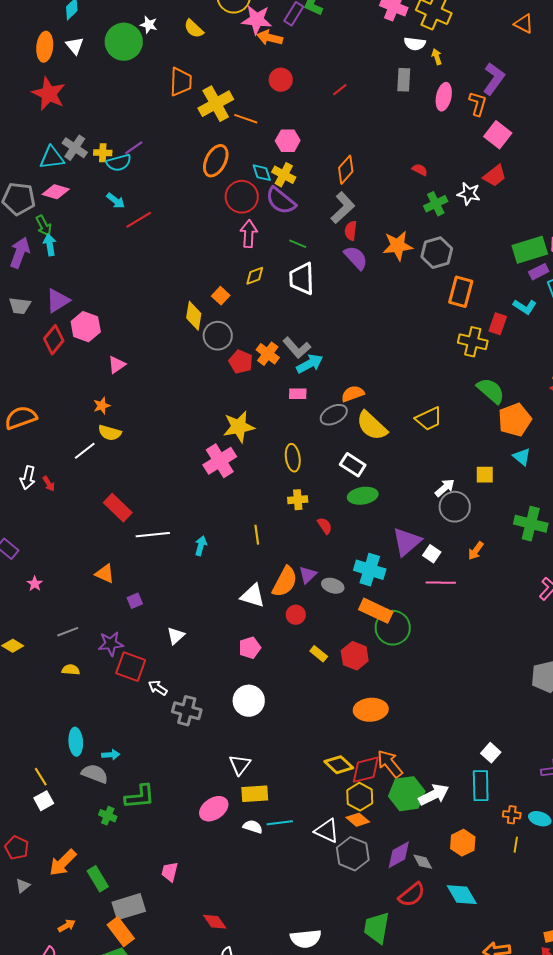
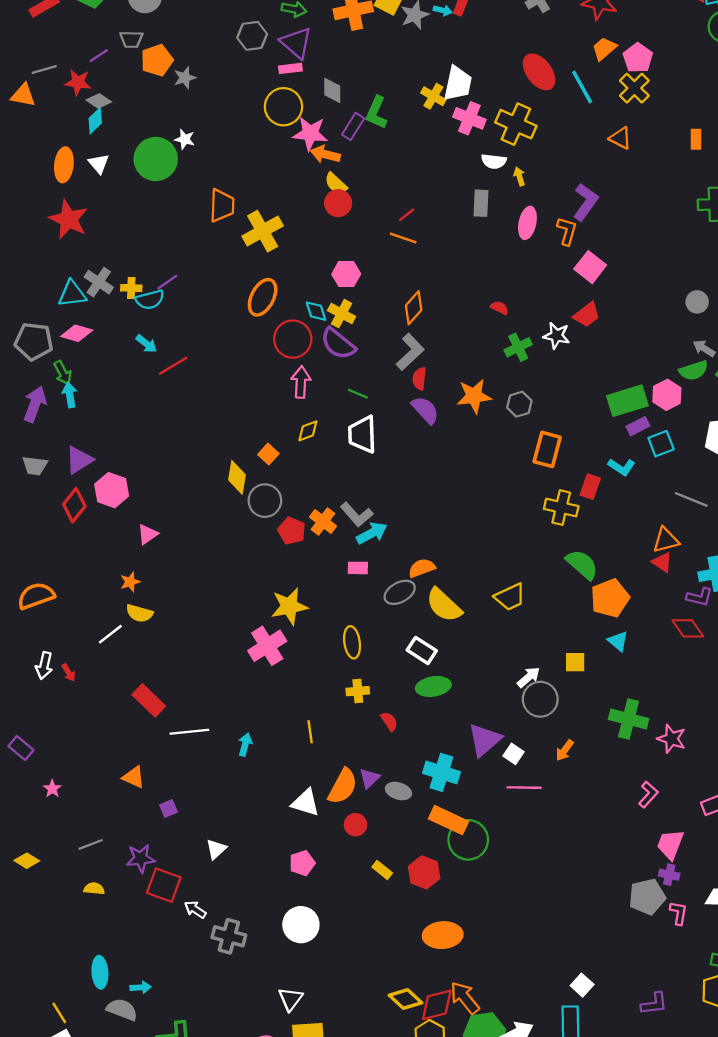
yellow semicircle: (194, 29) -> (336, 183), moved
orange line: (246, 119) -> (403, 238), moved
gray hexagon: (437, 253) -> (519, 404), size x0.7

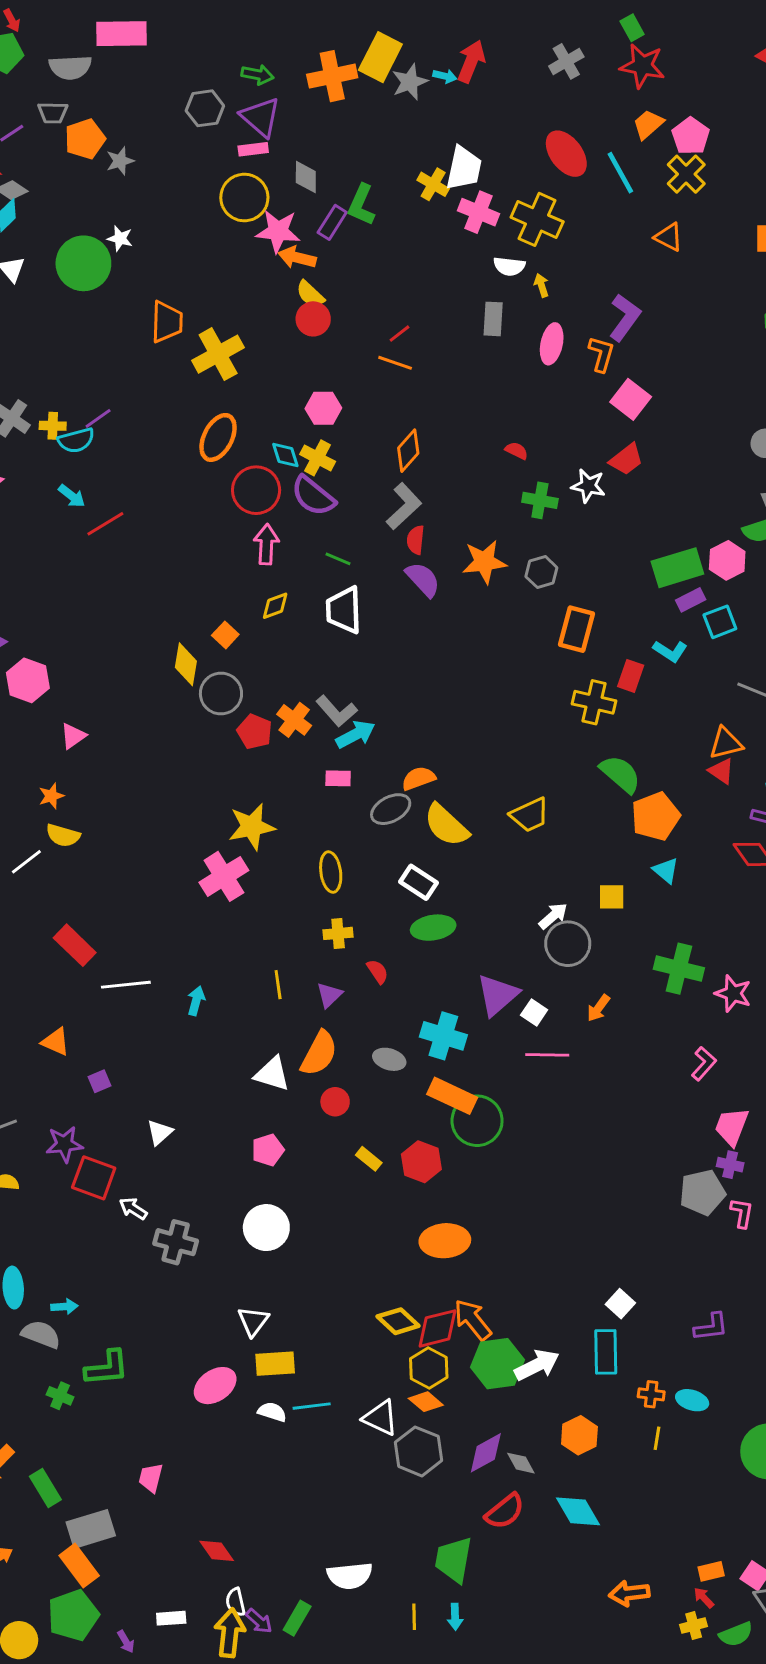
green cross: (518, 347) -> (540, 500), turned 36
purple triangle: (369, 778) -> (329, 995), moved

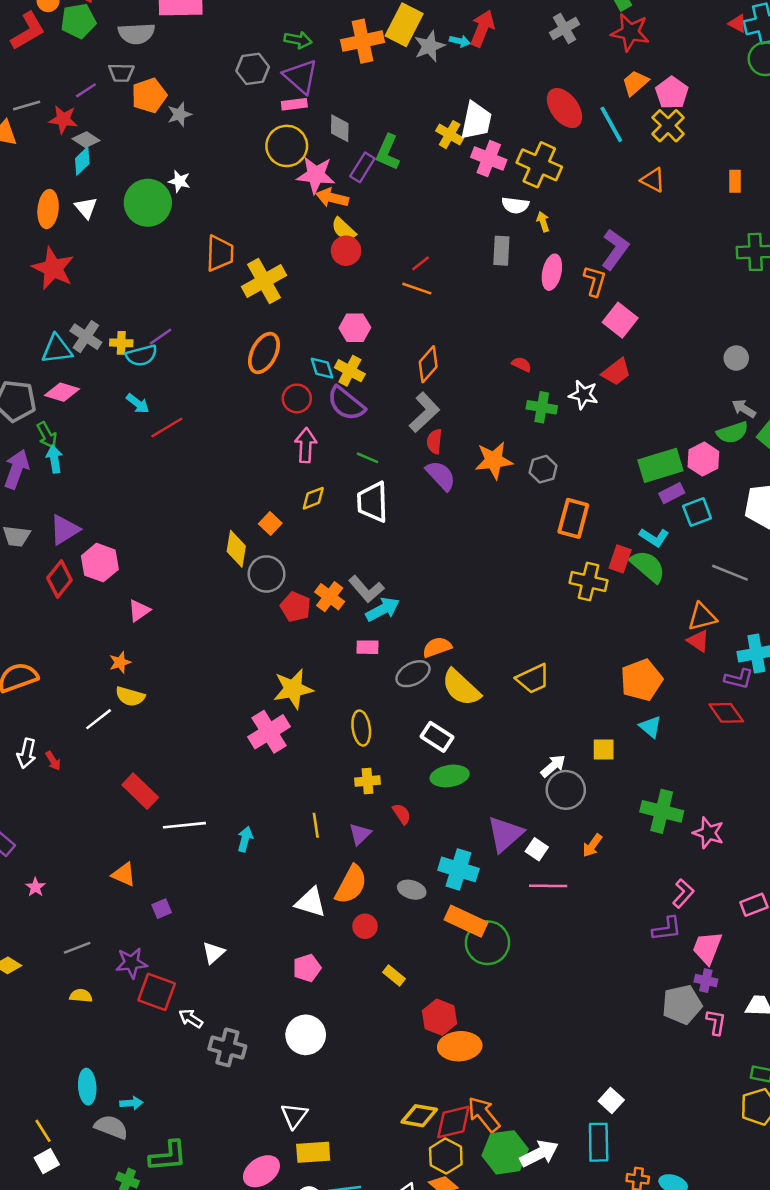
red circle: (256, 490) -> (297, 398), size x0.7
green semicircle: (620, 774) -> (648, 566), moved
red hexagon: (421, 1162) -> (439, 1017), moved
yellow diamond: (398, 1321) -> (419, 1116), turned -33
purple L-shape: (711, 1327) -> (667, 929), moved

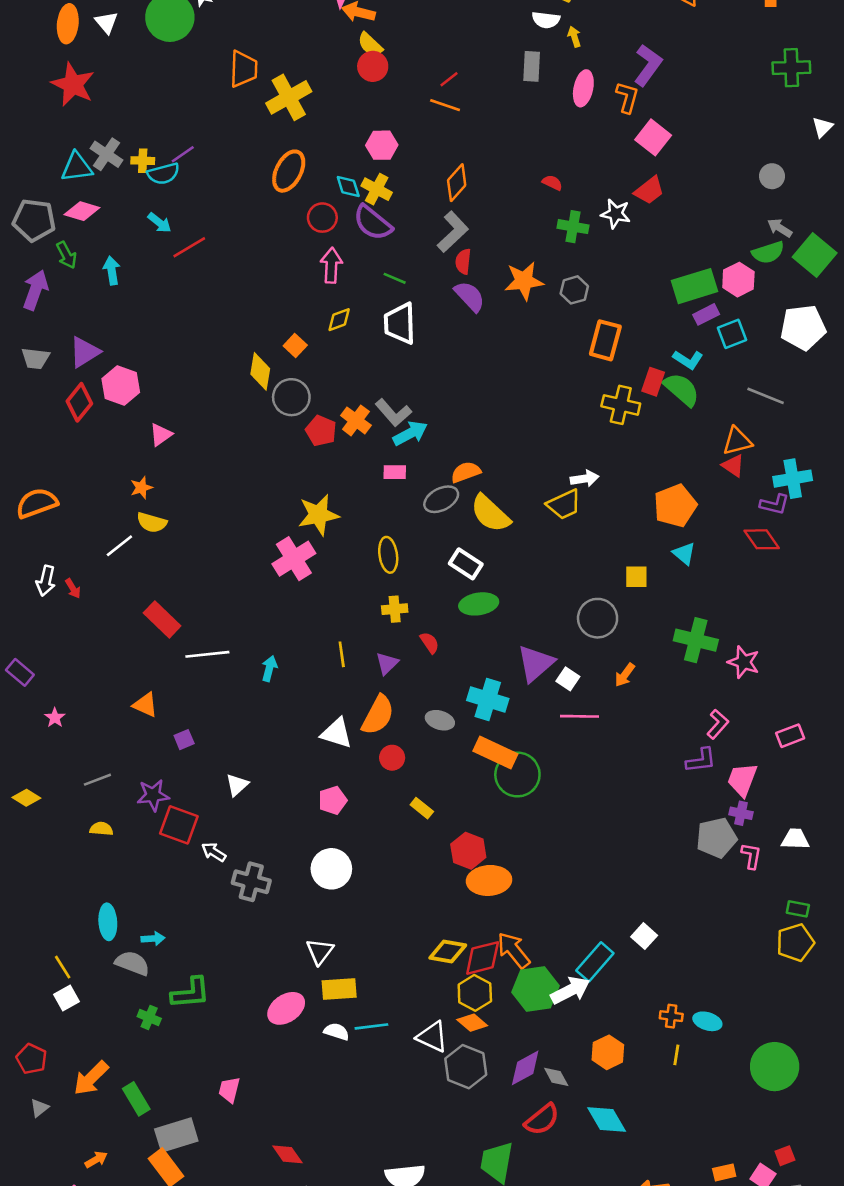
cyan arrow: (54, 459) -> (112, 271), moved
white arrow: (553, 766) -> (585, 479), moved, turned 32
cyan rectangle: (599, 1142) -> (595, 962), moved, turned 42

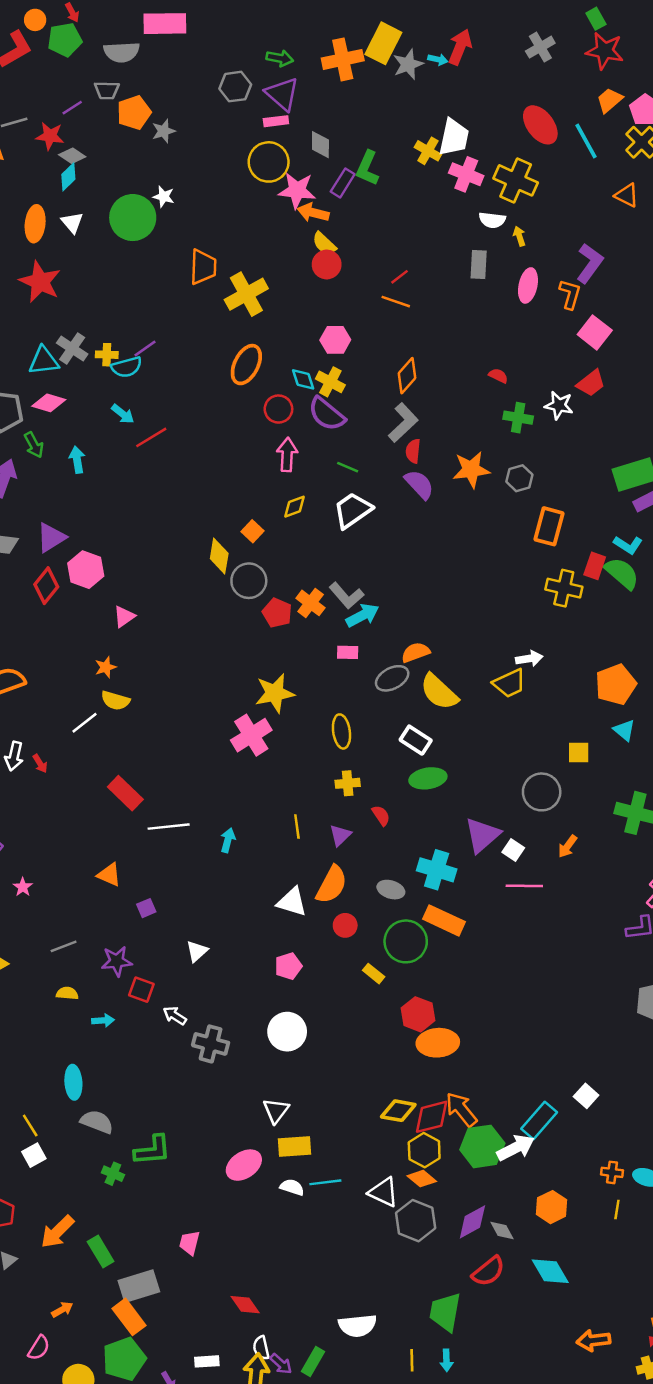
white trapezoid: (400, 324) -> (353, 510), turned 57
green circle: (517, 774) -> (406, 941), moved
red square: (179, 825) -> (141, 990), size x0.7
cyan arrow: (153, 939) -> (103, 1020), moved

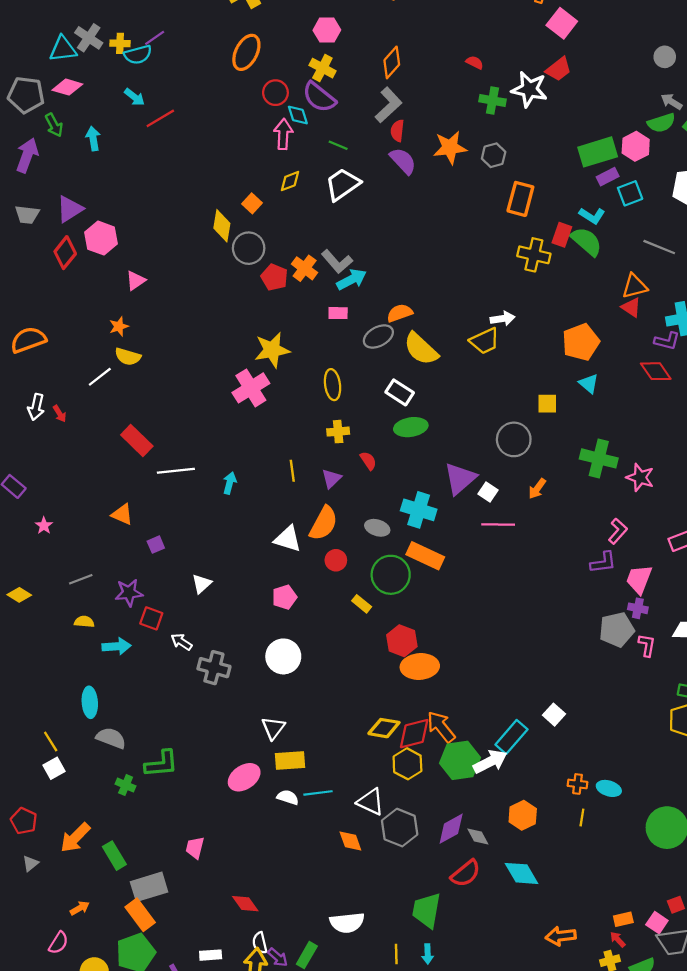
cyan diamond: (303, 379) -> (298, 115), moved
white star: (559, 405) -> (529, 89), size x1.4
cyan arrow: (103, 1020) -> (117, 646), size x1.4
orange diamond: (422, 1179) -> (350, 841), moved, turned 30

